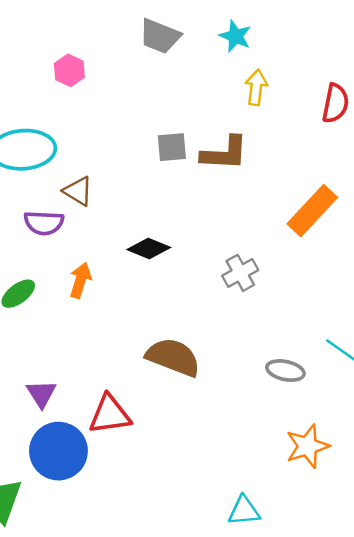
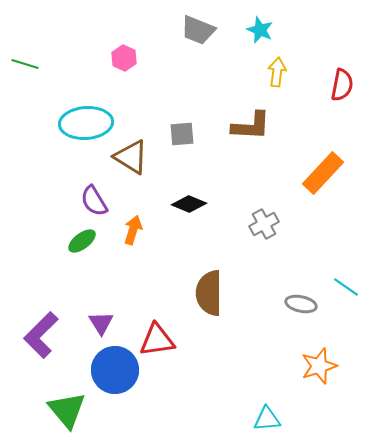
gray square: (172, 147) -> (182, 134), moved
brown triangle: (78, 191) -> (131, 157), size x1.4
purple semicircle: (44, 223) -> (94, 201), moved, turned 56
brown semicircle: (173, 357) -> (209, 293), turned -111

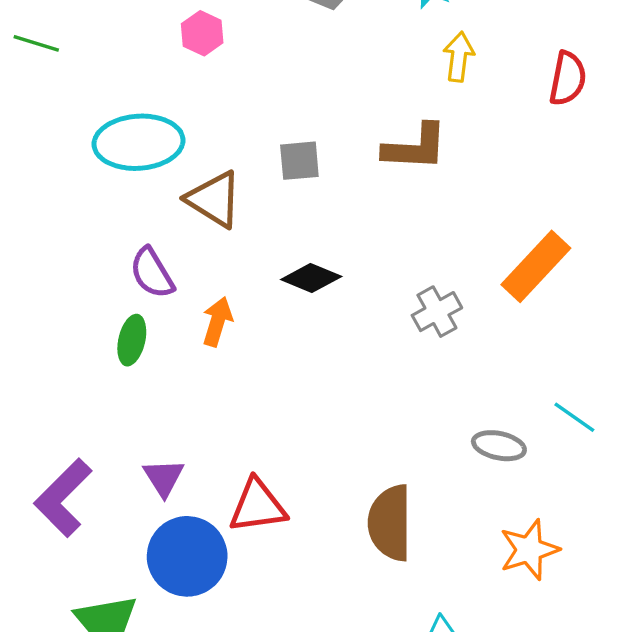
orange rectangle: (323, 173) -> (536, 266), moved
green ellipse: (82, 241) -> (132, 340), turned -40
brown semicircle: (209, 293) -> (390, 523), moved

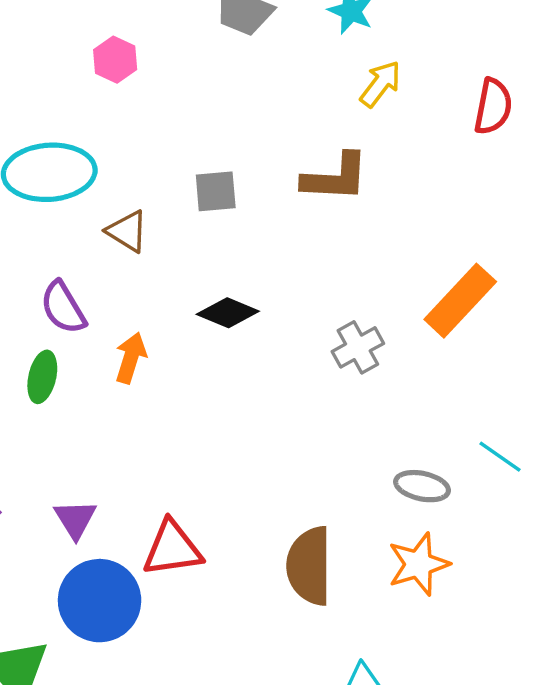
yellow arrow: (459, 57) -> (380, 84), turned 30
brown triangle: (214, 199) -> (127, 231), size x0.7
orange star: (529, 550) -> (419, 564), moved

